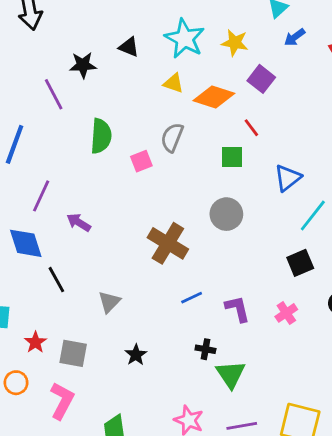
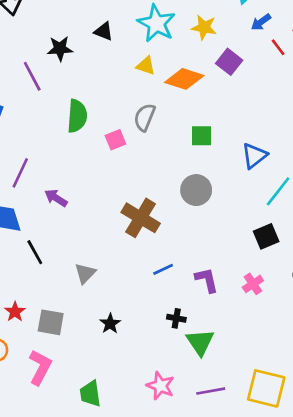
red line: (251, 128) -> (278, 47), moved

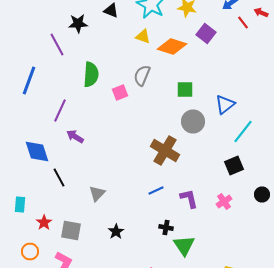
purple line: (20, 173) -> (60, 110), moved
gray circle: (196, 190) -> (193, 122), moved
brown cross: (141, 218) -> (165, 150), moved

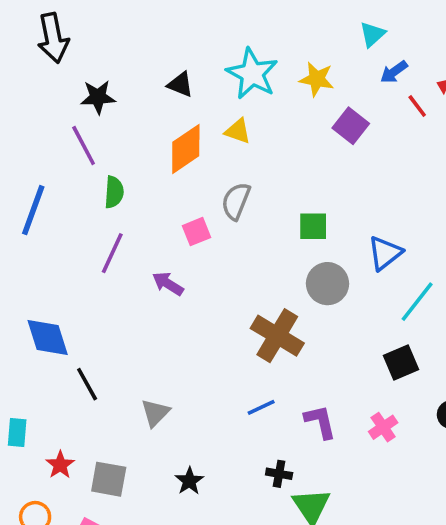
black star: (78, 24) -> (98, 97), moved
orange diamond: (172, 46) -> (186, 149), moved, turned -52
green semicircle: (91, 74) -> (114, 192), moved, size x0.7
purple line: (60, 110) -> (112, 253), moved
purple arrow: (75, 136) -> (168, 284), moved

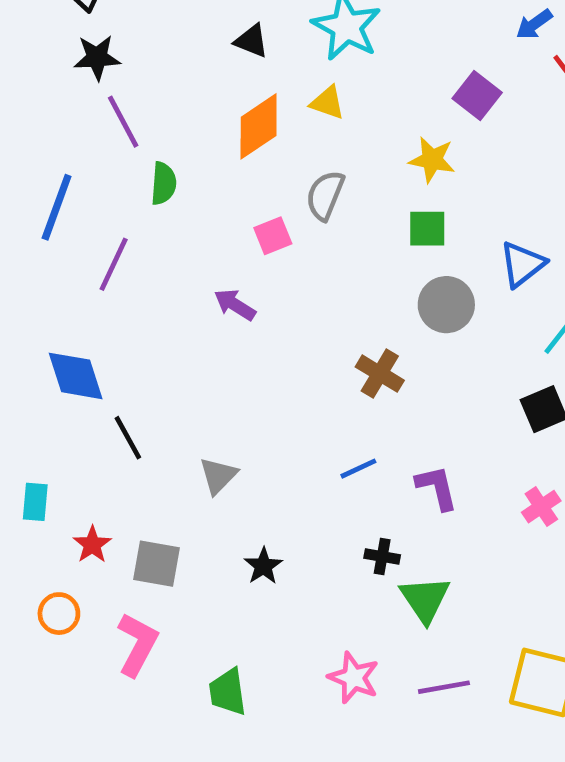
yellow star: (317, 79) -> (432, 160), moved
black star: (98, 97) -> (97, 57), moved
purple line: (112, 253) -> (114, 264), moved
brown cross: (277, 336) -> (380, 374), size x0.7
pink cross: (383, 427) -> (541, 507), moved

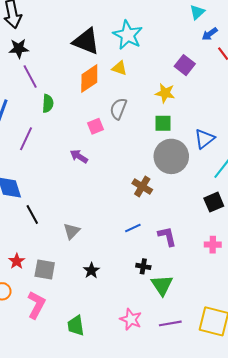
black triangle: (251, 41) -> (86, 41), size x1.8
gray circle: (446, 305) -> (171, 156), size x1.4
pink cross: (541, 507) -> (213, 245), turned 35

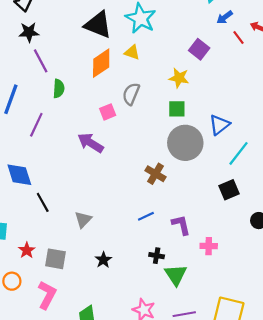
purple arrow: (79, 156) -> (91, 143), size x1.4
pink cross: (213, 245) -> (209, 246), moved

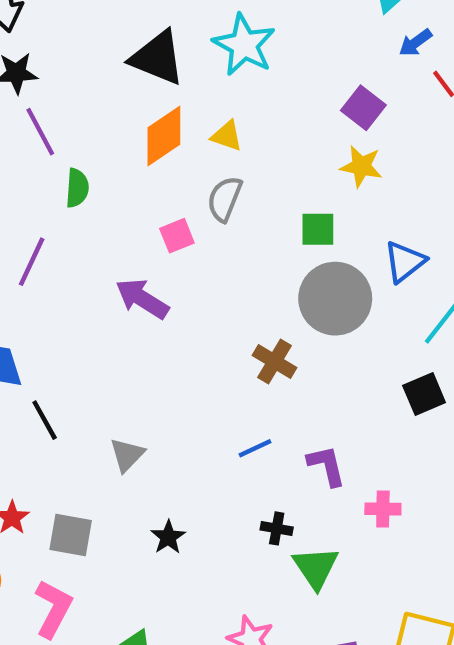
yellow triangle: (132, 52) -> (227, 136), moved
yellow star: (179, 78) -> (361, 166), moved

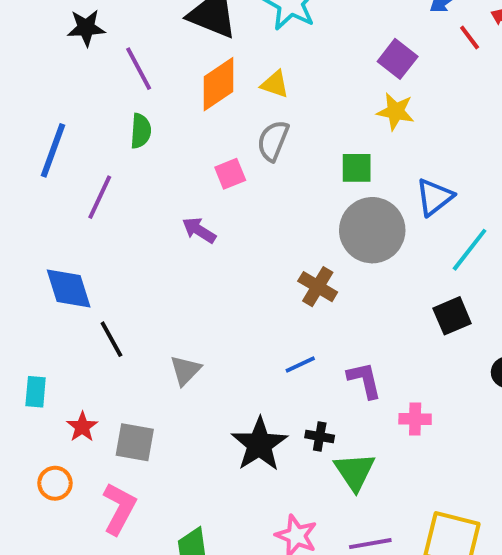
purple line: (40, 132) -> (139, 69), moved
purple arrow: (142, 299) -> (199, 230), size x0.7
black star: (168, 537) -> (259, 444), moved, size x1.8

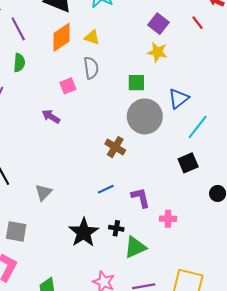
red line: (470, 38) -> (198, 23), moved
gray semicircle: (273, 141) -> (91, 68), turned 150
green triangle: (355, 472) -> (135, 247), turned 40

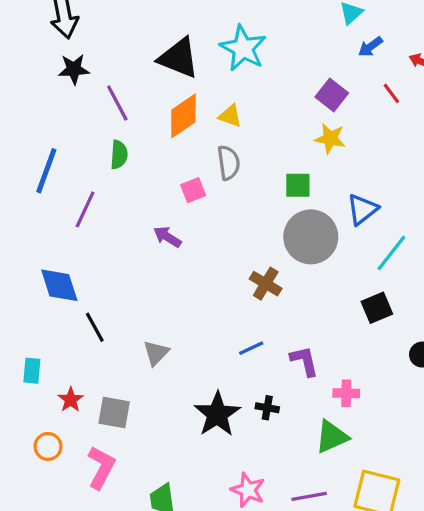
green triangle: (135, 247) -> (332, 437), moved

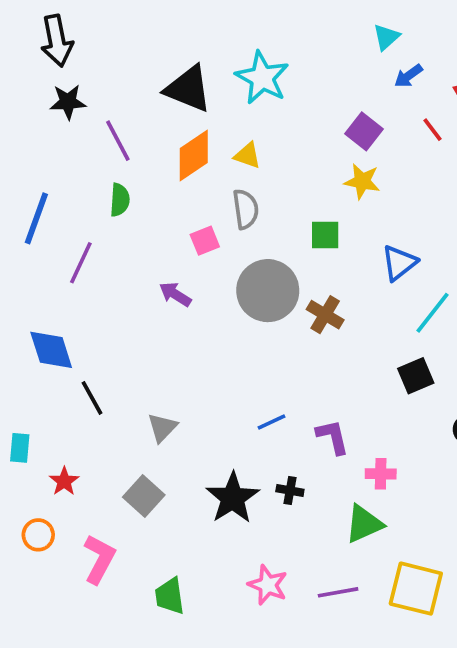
gray circle: (311, 237) -> (268, 291), moved
brown cross: (266, 284) -> (325, 315), moved
gray square: (114, 413) -> (144, 496), moved, turned 32

